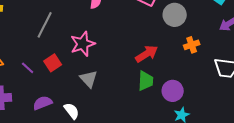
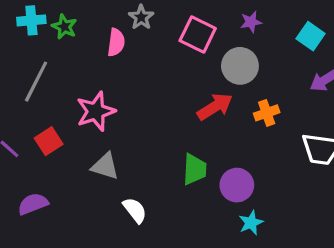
red arrow: (147, 54) -> (215, 107), moved
gray triangle: (89, 79) -> (105, 166), turned -30
white semicircle: (72, 111) -> (135, 210), moved

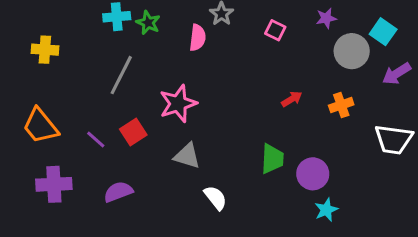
pink square: (198, 35) -> (275, 30), size x0.6
gray circle: (240, 66) -> (352, 51), moved
red arrow: (215, 107) -> (292, 99), size x0.6

